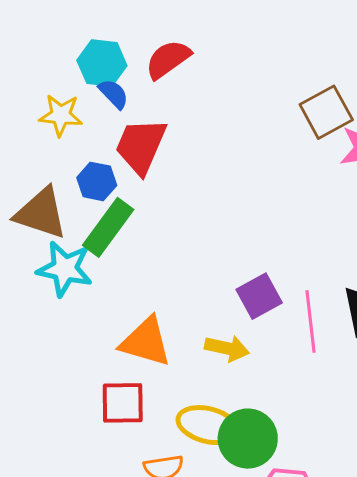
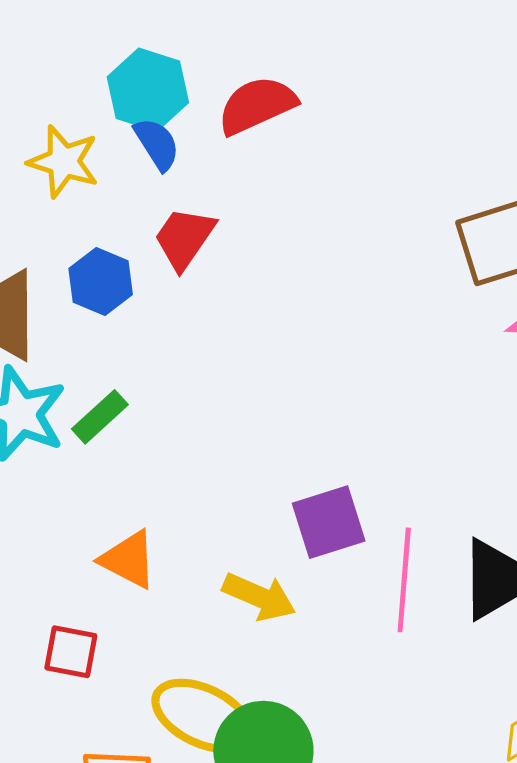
red trapezoid: (141, 146) -> (184, 238), size x0.7
green rectangle: (108, 227) -> (100, 417), moved, size x0.6
orange triangle: (146, 342) -> (128, 559), size x0.7
red square: (123, 403) -> (71, 652), size x0.7

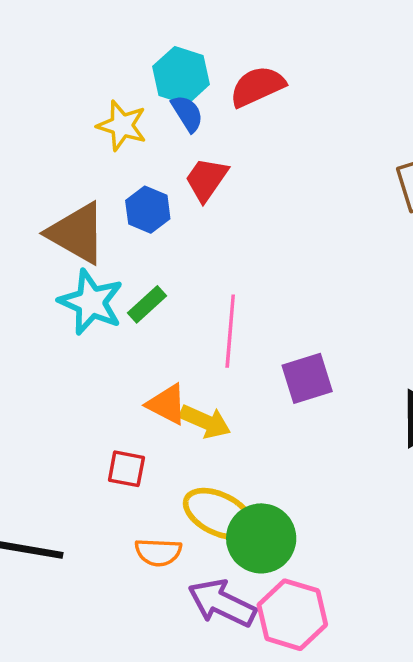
pink line: (404, 580) -> (230, 331), moved
yellow arrow: (259, 597) -> (205, 421), moved

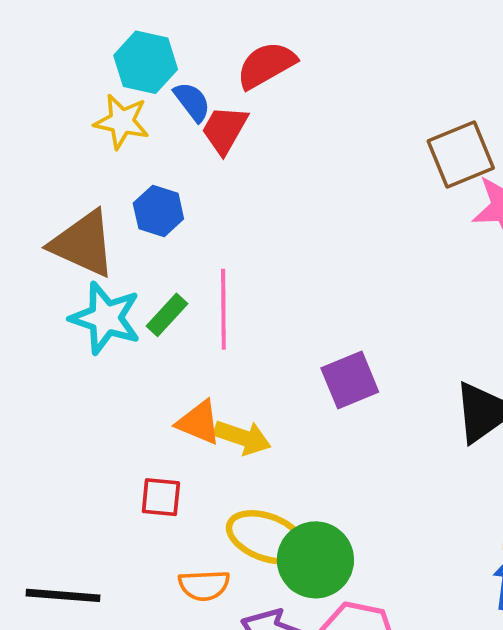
cyan hexagon: (181, 75) -> (146, 62), moved
red trapezoid: (206, 179) -> (224, 130), moved
pink line: (230, 331) -> (223, 309), moved

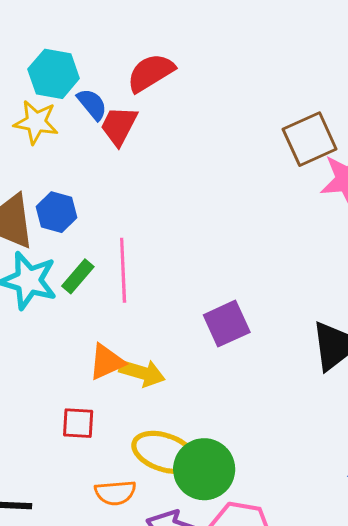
blue hexagon: (158, 211) -> (57, 212), moved
orange triangle: (199, 422) -> (106, 362), turned -45

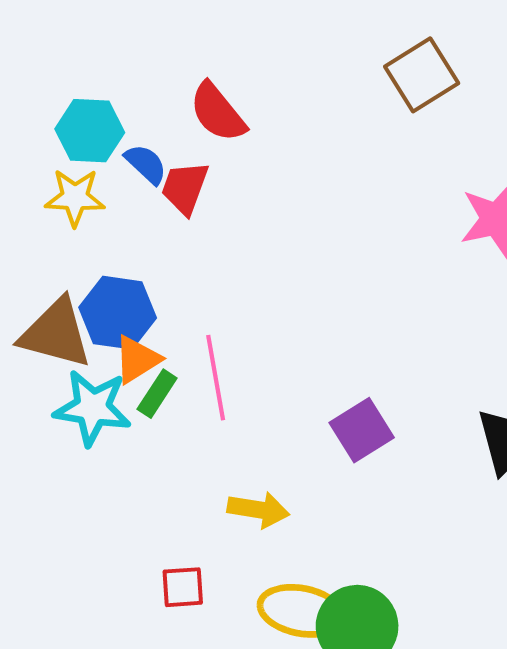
red semicircle: (151, 73) -> (218, 112), turned -90
brown square: (310, 139) -> (422, 75), moved
blue hexagon: (57, 212) -> (118, 313), size x1.4
orange triangle: (106, 362) -> (137, 359), moved

